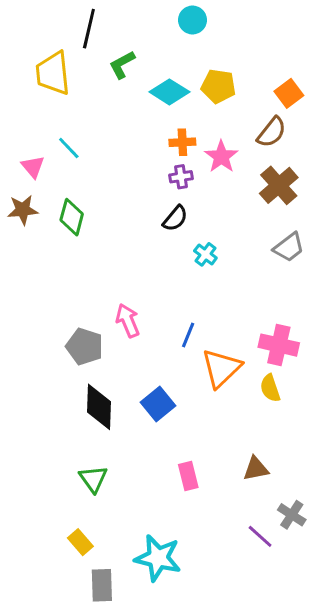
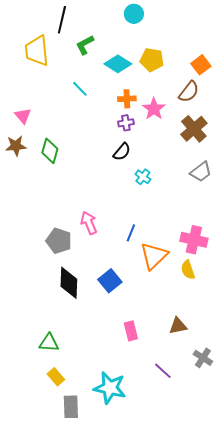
cyan line: (69, 148) -> (80, 89), moved
green triangle: (93, 479) -> (49, 343), moved, turned -50
purple line: (260, 536) -> (163, 371), moved

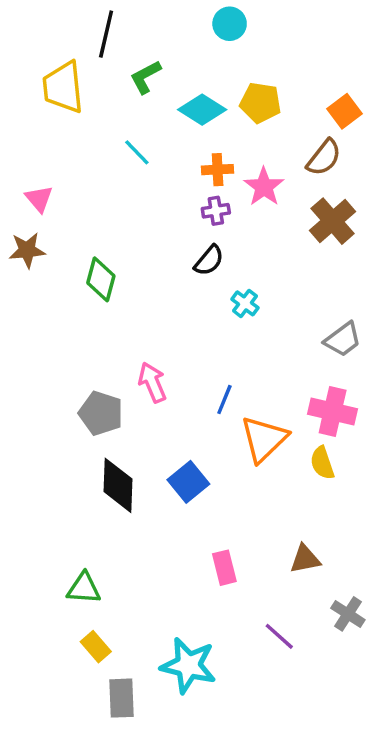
green diamond: (50, 151) -> (101, 279), moved
gray trapezoid: (201, 172) -> (343, 339), moved

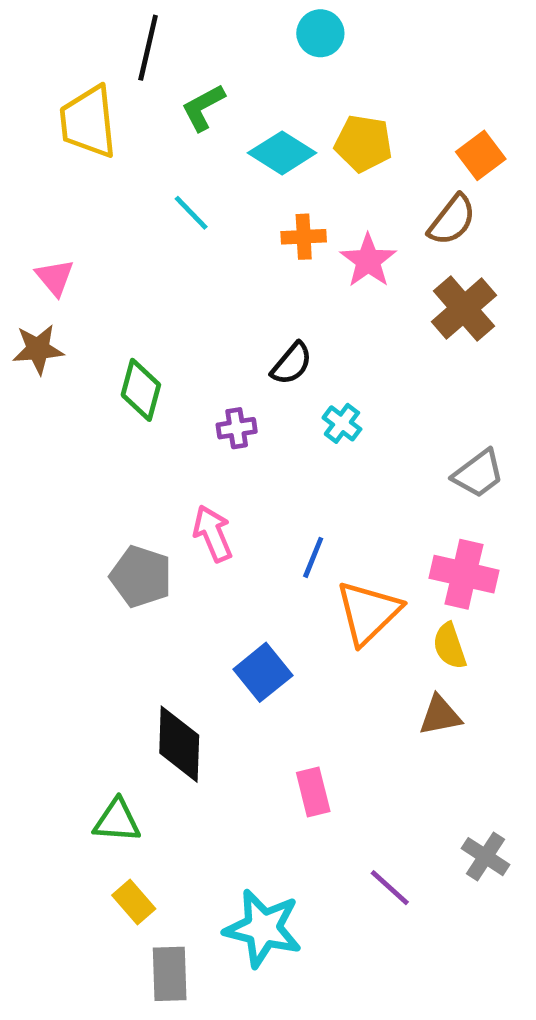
purple cross: (216, 211) -> (237, 428), moved
black diamond: (118, 485) -> (179, 744), moved
brown triangle: (305, 559) -> (440, 715), moved

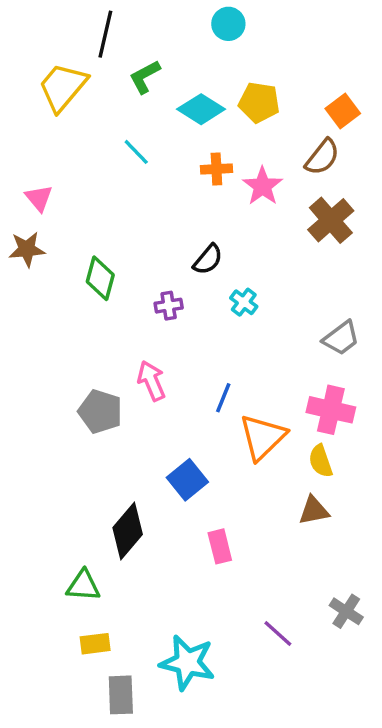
yellow trapezoid: (88, 122) -> (63, 87), turned 46
black diamond: (179, 744) -> (128, 531), turned 38
pink rectangle: (313, 792) -> (220, 546), moved
yellow rectangle: (134, 902) -> (95, 644), turned -56

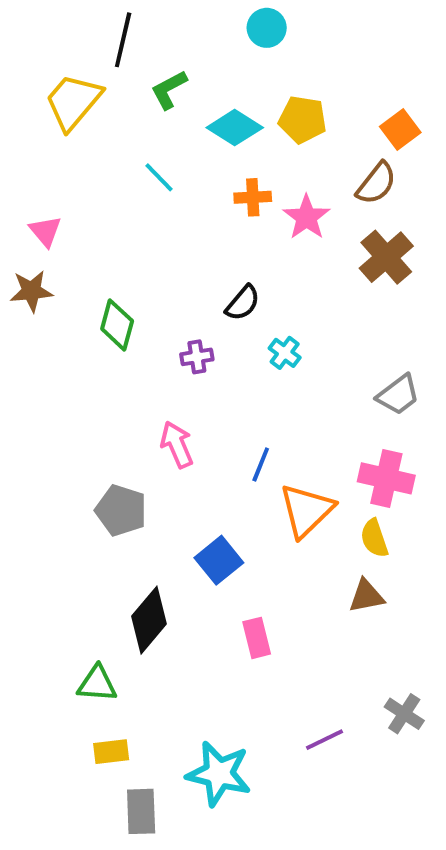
gray pentagon: (100, 411) -> (121, 510), moved
purple line: (278, 633) -> (324, 740), turned -68

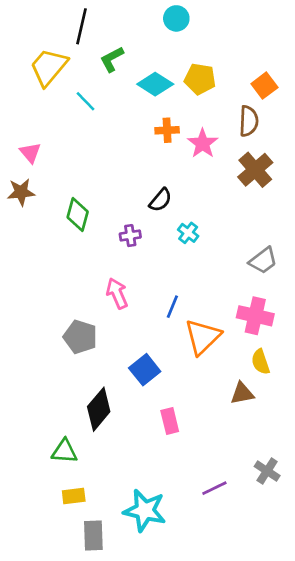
cyan line: (159, 177) -> (86, 101), moved
brown semicircle: (376, 183) -> (249, 121), turned -36
yellow semicircle: (374, 538) -> (261, 362), moved

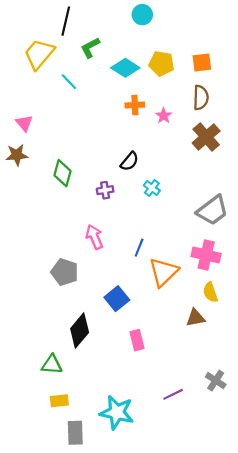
orange square: (264, 86) -> (202, 62), moved, turned 30
pink star: (203, 143) -> (164, 116), size x0.7
gray trapezoid: (263, 261) -> (212, 210), size x1.4

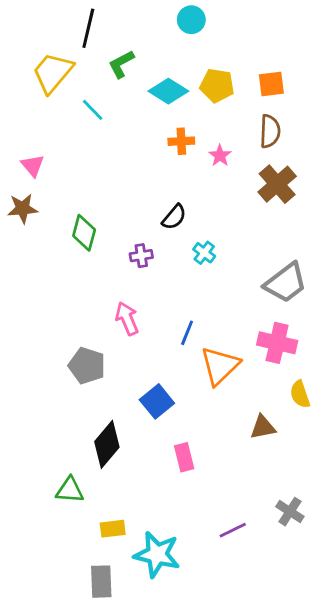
yellow semicircle: (210, 292) -> (300, 394), moved
yellow rectangle: (59, 401) -> (113, 529), moved

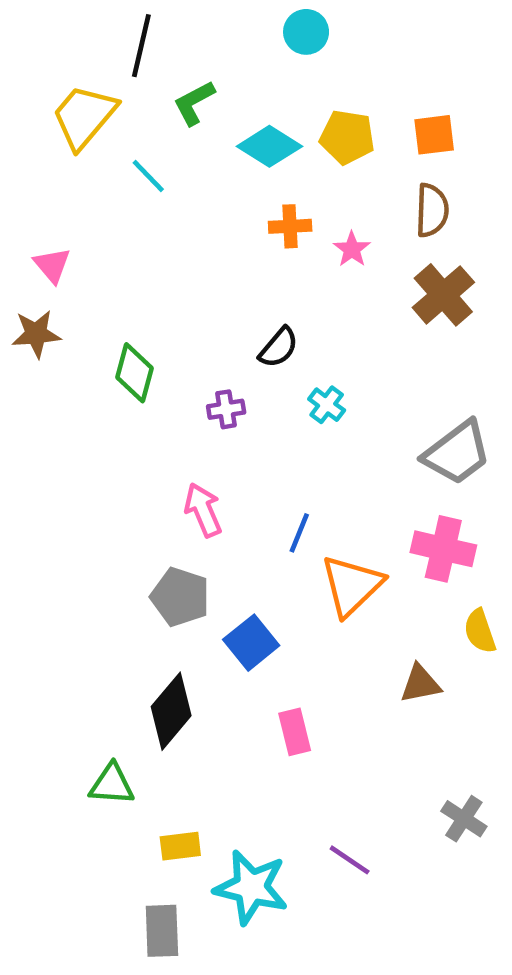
gray pentagon: (87, 366) -> (180, 597), moved
purple line: (233, 530) -> (350, 860), moved, turned 60

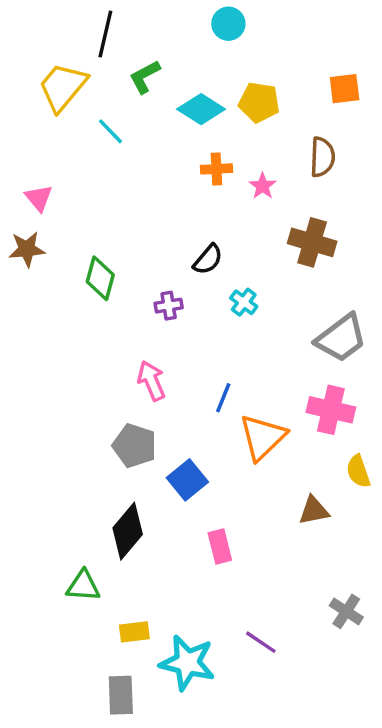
orange square: (434, 135) -> (345, 89), moved
brown cross: (443, 295) -> (312, 242), moved, turned -33

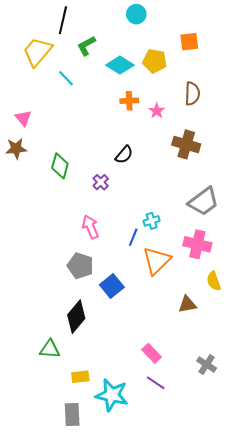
orange square: (345, 89) -> (189, 42), moved
cyan cross: (244, 302) -> (152, 221), moved, turned 35
purple cross: (169, 306) -> (101, 182), turned -35
pink rectangle: (220, 546) -> (152, 353), moved, turned -30

